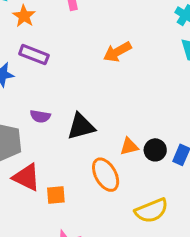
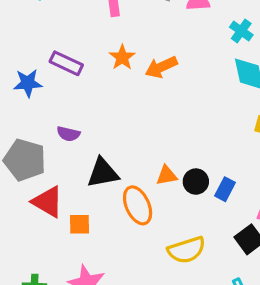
orange star: (24, 16) -> (122, 57), moved
black triangle: (81, 126) -> (103, 173), moved

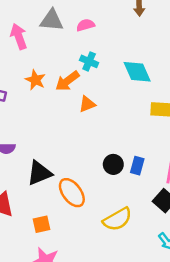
cyan cross: (241, 31) -> (89, 61), moved
orange triangle: (167, 175) -> (87, 104), moved
orange square: (79, 224) -> (42, 224), moved

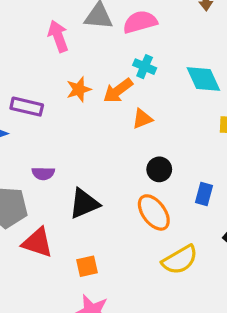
pink semicircle: (86, 25) -> (140, 22), size x1.5
orange star: (35, 80) -> (79, 89), turned 30
black circle: (113, 164) -> (159, 169), moved
orange ellipse: (72, 193) -> (154, 212), moved

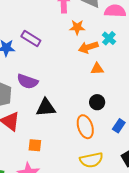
orange star: (79, 89) -> (77, 27), moved
purple semicircle: (43, 173) -> (27, 81), size x1.5

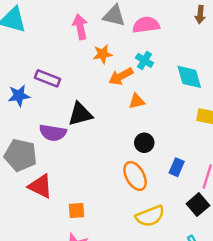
black triangle: (46, 107) -> (80, 114), moved

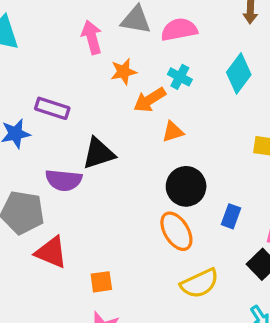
cyan diamond: (189, 77) -> (239, 73), moved, turned 56
black circle: (144, 143) -> (186, 186), size x1.5

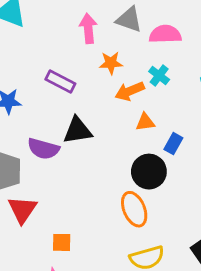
purple rectangle: (52, 108) -> (60, 81), moved
blue rectangle: (231, 216) -> (173, 144), moved
red triangle: (51, 252) -> (22, 210), turned 32

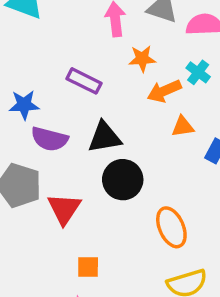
purple semicircle: (43, 149) -> (49, 139), moved
black circle: (149, 172) -> (123, 180), moved
red triangle: (22, 210) -> (64, 209), moved

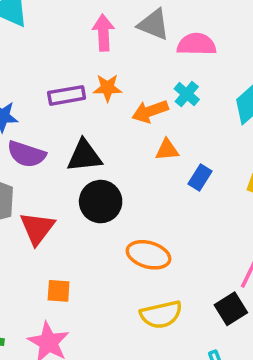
orange star: (142, 59) -> (107, 88), moved
purple rectangle: (84, 81) -> (67, 95), turned -40
orange ellipse: (171, 227) -> (149, 255), turned -54

